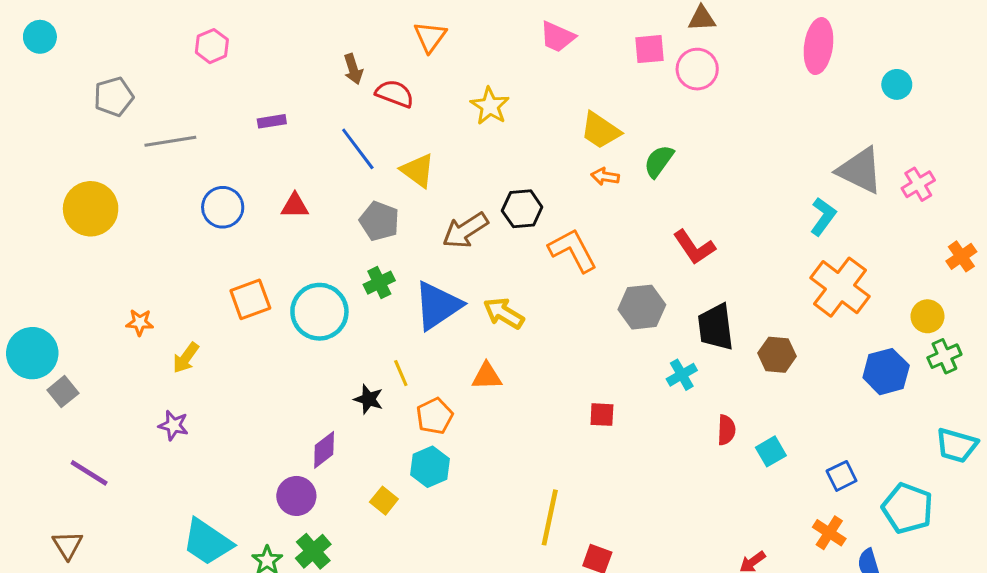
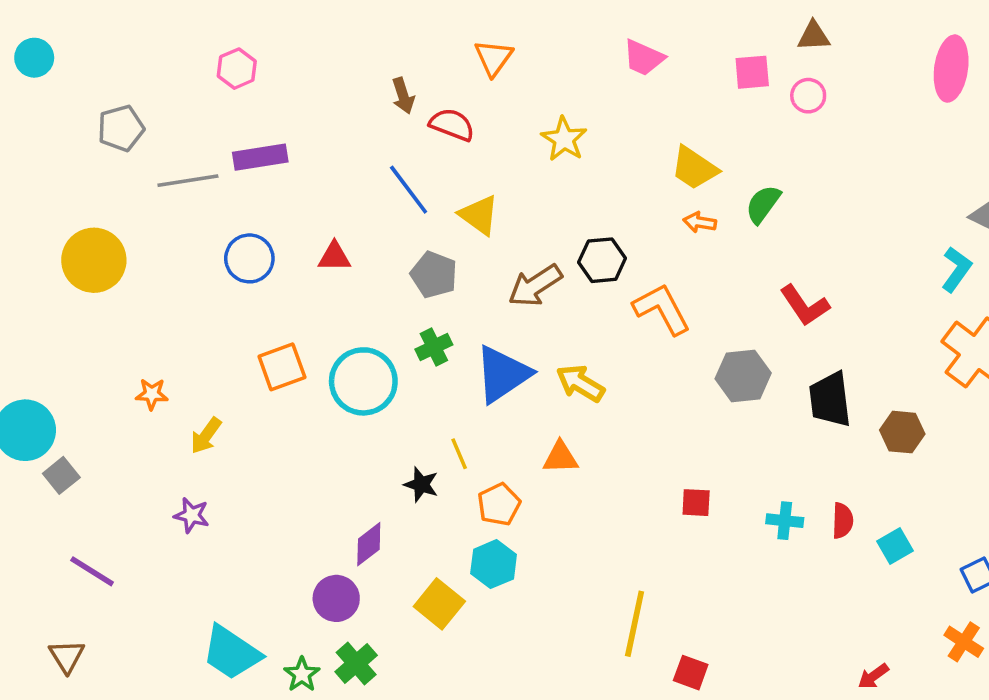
pink circle: (697, 69) -> (808, 96), size x0.7
purple rectangle: (272, 121) -> (260, 157), moved, size x1.6
cyan cross: (682, 375) -> (785, 521), moved, turned 36
yellow square: (384, 501) -> (439, 604), size x1.5

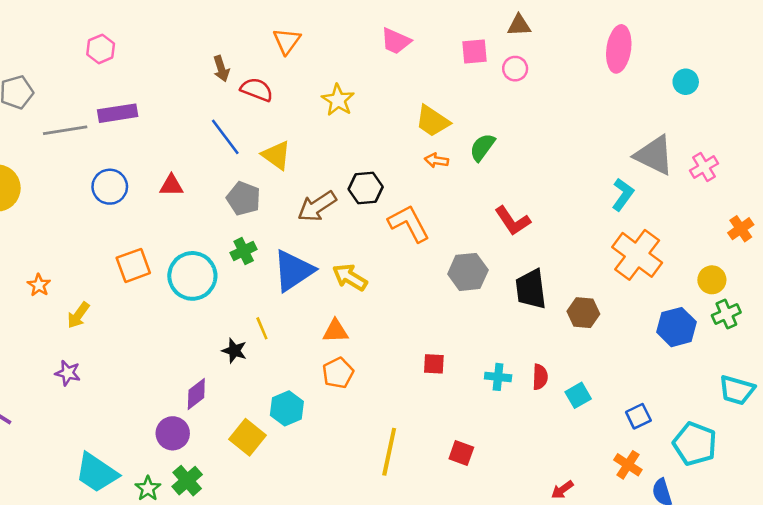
orange star: (152, 394) -> (39, 285), turned 30
orange pentagon: (499, 504) -> (338, 373), moved
red square: (691, 673) -> (461, 453), moved

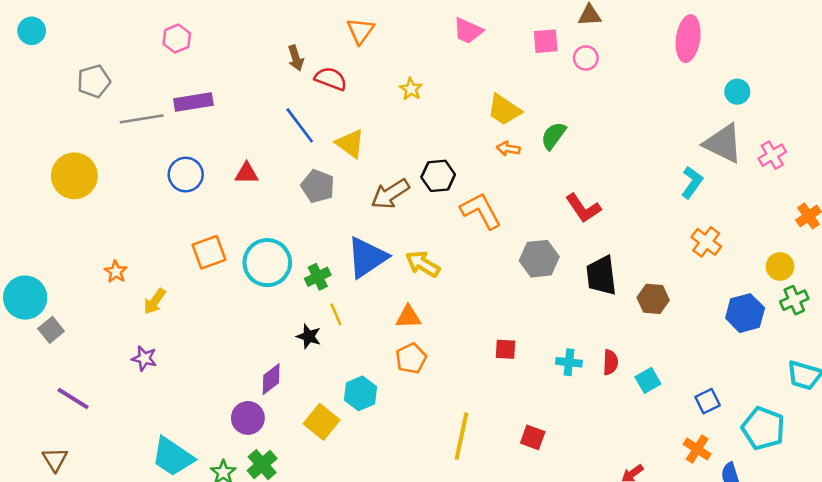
cyan circle: (686, 82) -> (737, 92), moved
yellow star: (338, 100) -> (411, 89), size x0.7
green cross: (244, 251) -> (318, 277), moved
orange cross: (637, 255) -> (706, 242), size x0.6

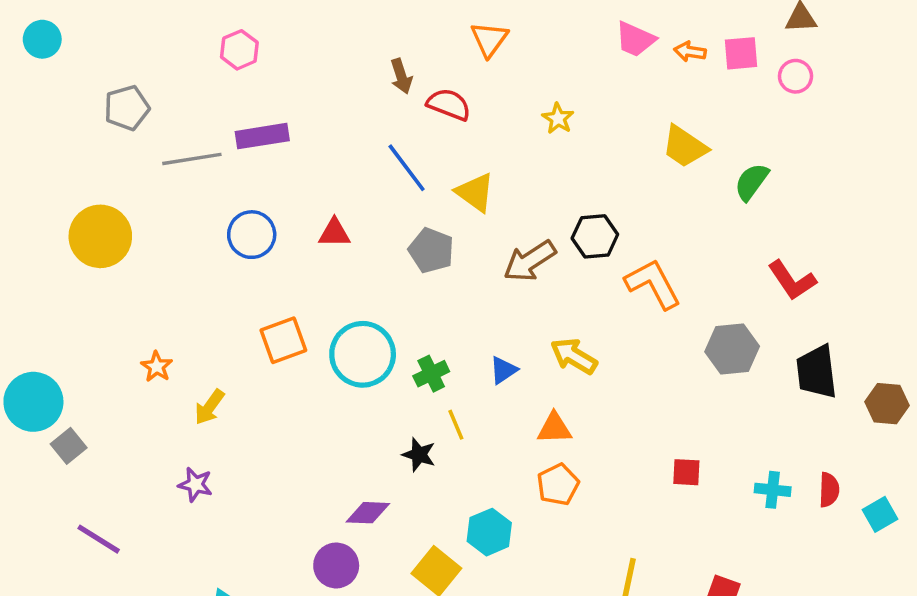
orange arrow: (508, 149) -> (690, 52), moved
blue triangle: (367, 257) -> (503, 370), moved, size x0.5
purple diamond: (271, 379) -> (368, 513), turned 40

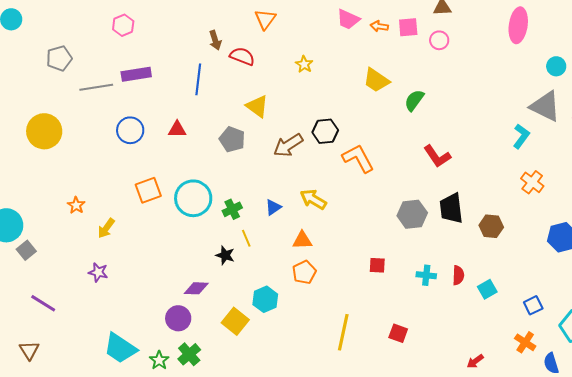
blue line: (407, 168) -> (198, 79), moved, turned 44
gray hexagon: (732, 349) -> (412, 214), moved

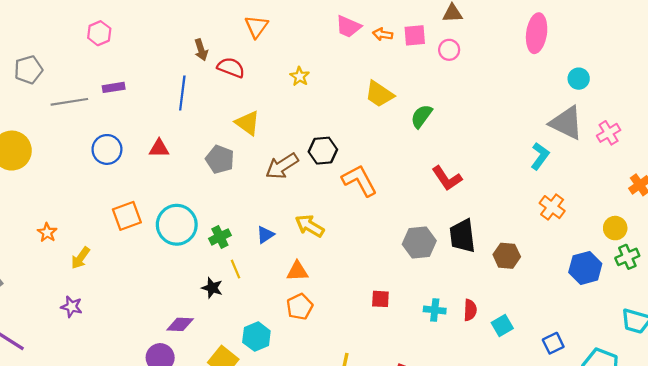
purple rectangle: (136, 74) -> (114, 87), size x0.7

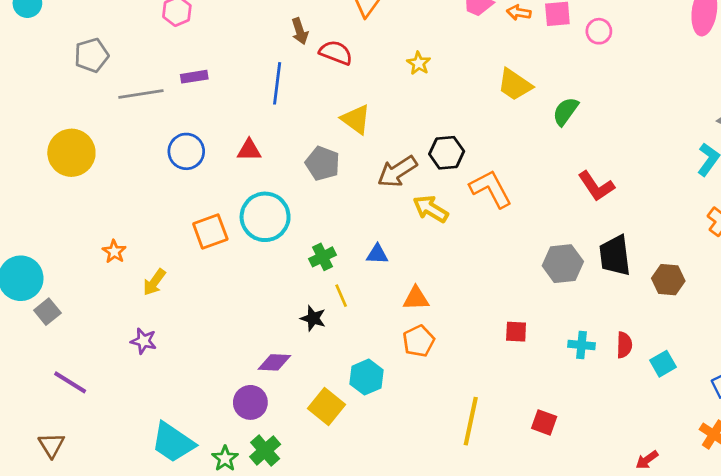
cyan circle: (177, 225) -> (265, 217), moved
yellow arrow: (310, 226) -> (431, 209), moved
blue triangle: (265, 235) -> (377, 254), turned 36

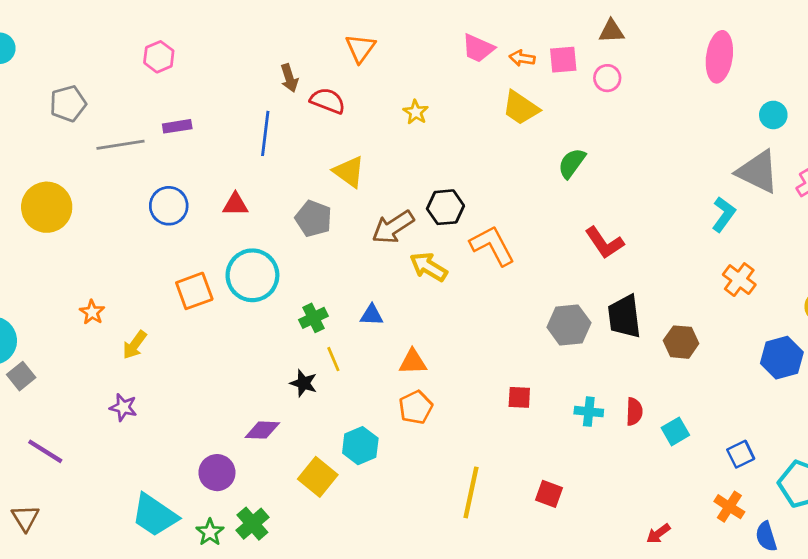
yellow trapezoid: (515, 85) -> (521, 108), moved
purple circle: (250, 402) -> (217, 473), moved

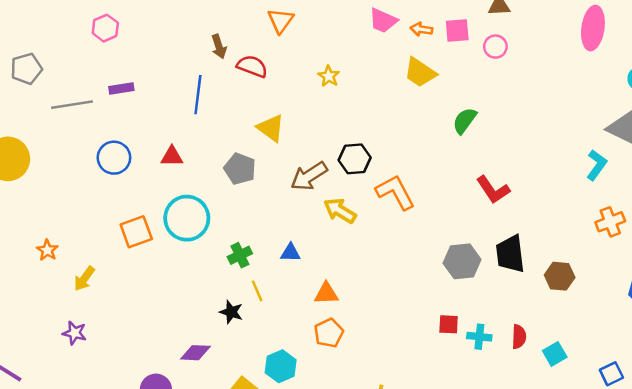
orange cross: (739, 280) -> (610, 222), turned 32
red square: (519, 397) -> (449, 324), moved

